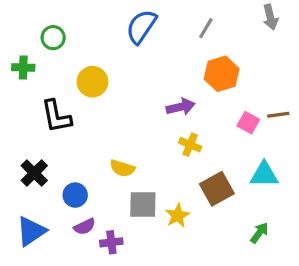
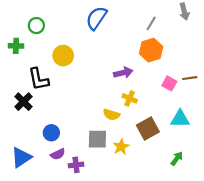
gray line: (206, 28) -> (151, 23), moved
yellow semicircle: (122, 168) -> (111, 115), moved
black cross: (34, 173) -> (23, 102), moved

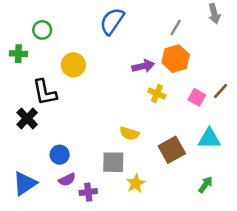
purple arrow: (123, 73) -> (143, 66), moved
brown line: (190, 78) -> (221, 91), turned -40
yellow cross: (130, 98) -> (157, 94), moved
yellow star: (121, 147) -> (136, 183), moved

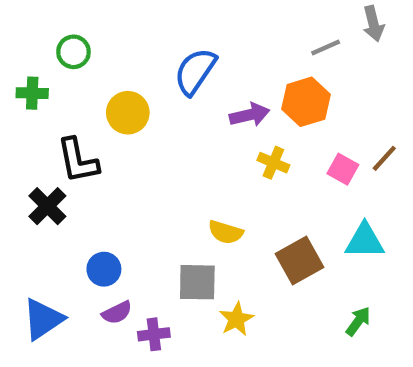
blue semicircle: (112, 21) -> (195, 71), moved
gray line: (176, 27) -> (326, 47), moved, turned 35

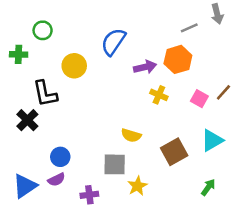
cyan triangle: (365, 241) -> (212, 140), turned -30
purple semicircle: (117, 313) -> (56, 180), moved

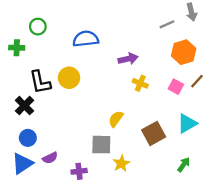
blue semicircle: (113, 42) -> (86, 39), moved, turned 50
orange hexagon: (178, 59) -> (184, 52), moved
yellow circle: (74, 66) -> (69, 78), moved
yellow semicircle: (131, 135) -> (116, 119), turned 108
blue circle: (60, 157) -> (28, 138), moved

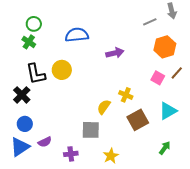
green cross: (17, 48) -> (29, 42), moved, turned 32
yellow cross: (140, 83) -> (126, 95), moved
yellow star: (121, 163) -> (111, 156), moved

